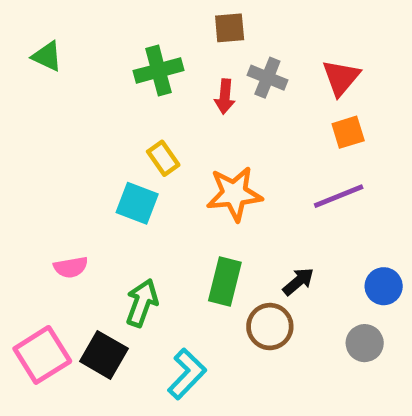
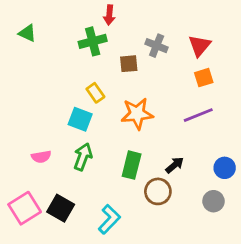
brown square: (230, 28) -> (129, 64), moved
red arrow: (225, 97) -> (109, 15), moved
green arrow: (142, 303) -> (83, 157), moved

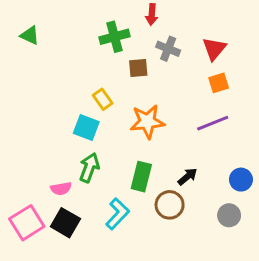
red arrow: (109, 15) -> (152, 14), moved
green cross: (93, 41) -> (115, 37), moved
pink semicircle: (41, 157) -> (61, 189), moved
cyan L-shape: (109, 219) -> (118, 214), moved

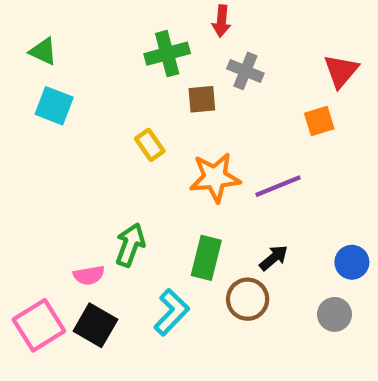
red triangle: (214, 49) -> (341, 71), moved
purple line: (213, 123) -> (278, 186), moved
cyan square: (86, 128) -> (54, 106), moved

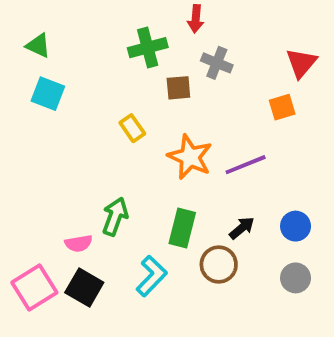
orange star: (215, 177) -> (190, 157), turned 30
blue circle: (352, 262) -> (296, 226), moved

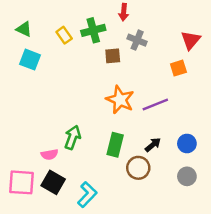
yellow rectangle: (132, 128) -> (64, 35), moved
cyan L-shape: (152, 276) -> (87, 195), moved
pink square: (34, 288) -> (21, 182), turned 36

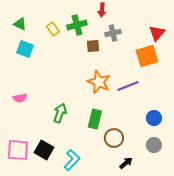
gray cross: (137, 40) -> (113, 33), turned -35
orange square: (178, 68) -> (147, 56), size x1.6
black arrow: (153, 145) -> (126, 163), moved
pink semicircle: (49, 154) -> (20, 98), moved

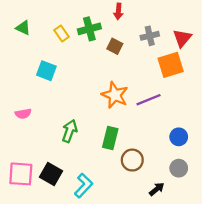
gray cross: (113, 33) -> (150, 36), moved
brown square: (93, 46) -> (115, 46), moved, turned 32
cyan square: (25, 49) -> (46, 71), moved
black arrow: (126, 163) -> (157, 189), moved

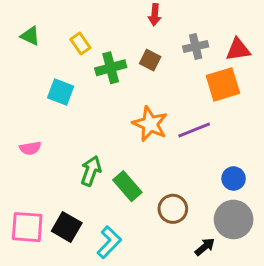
green cross: (89, 29) -> (111, 68), moved
red triangle: (182, 38) -> (238, 50), turned 42
green rectangle: (110, 138) -> (127, 186), moved, turned -55
gray circle: (179, 168) -> (234, 219), size x1.6

